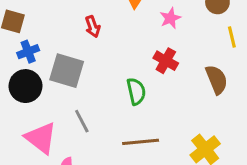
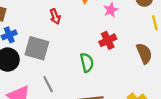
red cross: (166, 61) -> (108, 40), turned 35

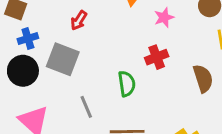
red arrow: (55, 16) -> (79, 20), moved, turned 48
gray line: (48, 84) -> (86, 107), moved

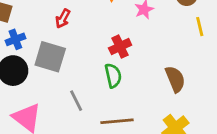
red cross: (157, 57) -> (120, 47), moved
brown semicircle: (203, 78) -> (175, 79), moved

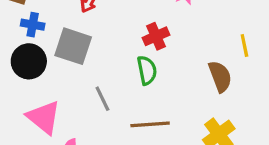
yellow line: (200, 27) -> (244, 46), moved
blue cross: (15, 39) -> (33, 25), turned 30

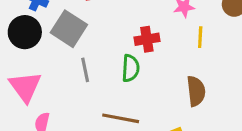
yellow line: (244, 46) -> (200, 37), moved
gray line: (102, 99) -> (85, 70), moved

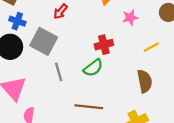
yellow line: (200, 37) -> (151, 47), moved, turned 63
green semicircle: (131, 68) -> (93, 68), turned 54

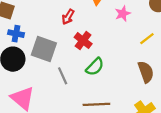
red arrow: (61, 12) -> (68, 17), moved
red cross: (104, 45) -> (83, 40), moved, turned -30

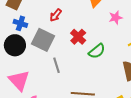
red arrow: (68, 17) -> (56, 15), moved
green semicircle: (95, 67) -> (97, 51), moved

